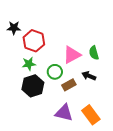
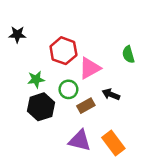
red hexagon: (34, 41) -> (63, 51), moved
green semicircle: (94, 53) -> (128, 54), moved

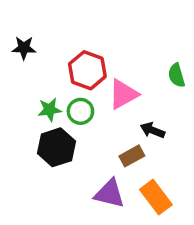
green circle: (68, 89) -> (80, 111), moved
brown rectangle: (86, 106) -> (132, 156), moved

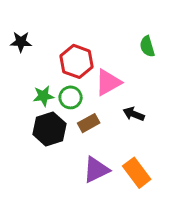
green semicircle: (176, 75) -> (147, 46), moved
brown rectangle: (132, 156) -> (89, 123), moved
purple triangle: (110, 194) -> (96, 170), turned -40

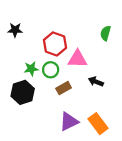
green semicircle: (147, 46) -> (106, 33), turned 32
pink triangle: (108, 82) -> (78, 59), turned 30
black hexagon: (49, 129) -> (23, 92), moved

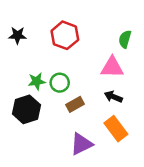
red hexagon: (55, 44) -> (65, 35), moved
pink triangle: (78, 59) -> (112, 67), moved
orange rectangle: (98, 124) -> (116, 129), moved

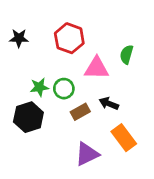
green semicircle: (125, 39) -> (127, 55), moved
pink triangle: (112, 67) -> (97, 68), moved
black arrow: (113, 97) -> (109, 104), moved

